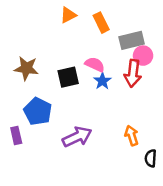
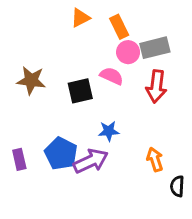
pink circle: (143, 56) -> (128, 52), moved
blue star: (102, 81) -> (109, 131), moved, turned 30
blue pentagon: (38, 111) -> (61, 153), moved

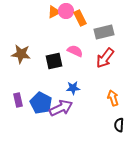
pink circle: (128, 52) -> (66, 11), moved
red arrow: (156, 86) -> (105, 58), turned 30
purple rectangle: (19, 159) -> (18, 100), moved
orange arrow: (155, 159) -> (113, 98), moved

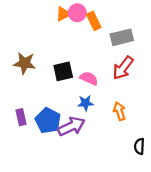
pink semicircle: (75, 51) -> (89, 78), moved
orange arrow: (113, 98) -> (119, 111), moved

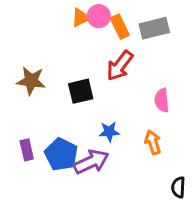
gray rectangle: (122, 37) -> (154, 28), moved
red arrow: (123, 68) -> (120, 66), moved
pink semicircle: (89, 78) -> (162, 100), moved, turned -120

